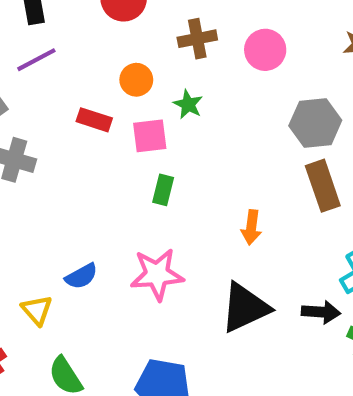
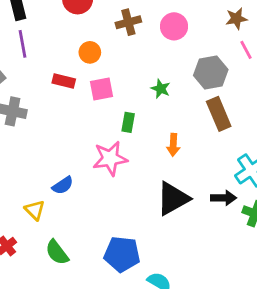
purple line: (36, 60) -> (23, 44), turned -68
green star: (188, 104) -> (161, 89), moved
green rectangle: (163, 190) -> (128, 122), moved
pink star: (157, 274) -> (110, 158), moved

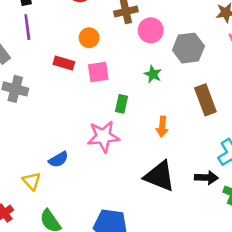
pink circle: (174, 26) -> (151, 30), moved
gray hexagon: (211, 73) -> (188, 48), moved
black triangle: (173, 198) -> (160, 176), turned 48

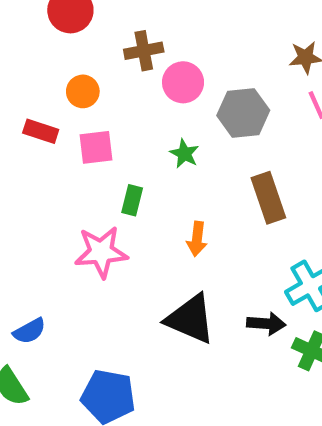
blue semicircle: (58, 159) -> (29, 331), moved

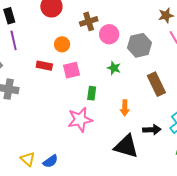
black arrow: (266, 324) -> (152, 130), moved

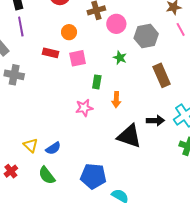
orange arrow: (125, 108) -> (116, 100), moved
pink star: (80, 120) -> (84, 108), size x0.7

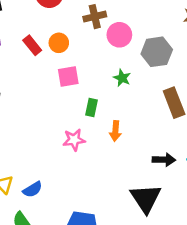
red rectangle: (51, 53) -> (32, 45), moved, turned 35
black triangle: (129, 136) -> (146, 198), moved, turned 36

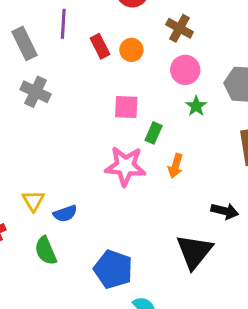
brown cross: (95, 17) -> (180, 28), turned 30
pink circle: (119, 35) -> (185, 70), moved
pink square: (68, 76) -> (126, 107), moved
pink star: (74, 140) -> (125, 166), size x1.5

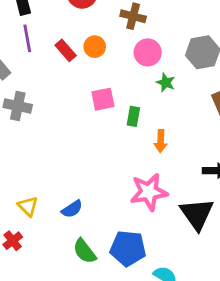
pink star: (125, 166) -> (149, 192), moved
yellow triangle: (33, 201) -> (28, 206), moved
green semicircle: (46, 251) -> (85, 251), moved

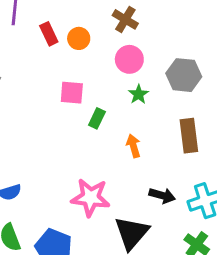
orange arrow: (161, 141) -> (133, 146), moved, turned 145

